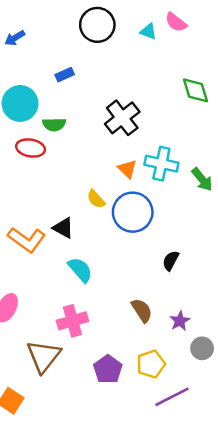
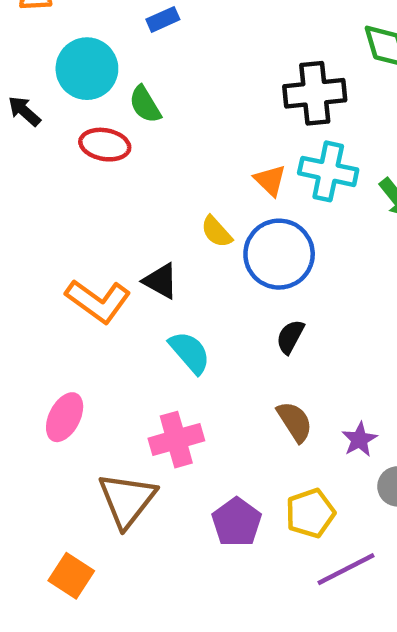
black cross: (122, 118) -> (315, 93), moved, turned 32
green semicircle: (54, 124) -> (145, 104), turned 60
black semicircle: (171, 261) -> (290, 337), moved

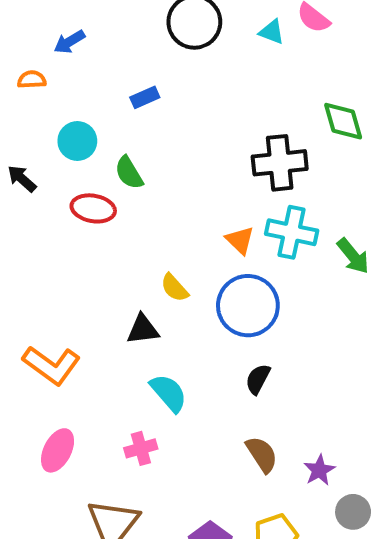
cyan circle: (87, 69) -> (77, 141), size x0.7
yellow semicircle: (216, 232) -> (175, 288), moved
black triangle: (161, 281) -> (143, 329), turned -36
orange L-shape: (98, 301) -> (52, 365), moved
pink cross: (176, 440) -> (141, 448), moved, size x0.7

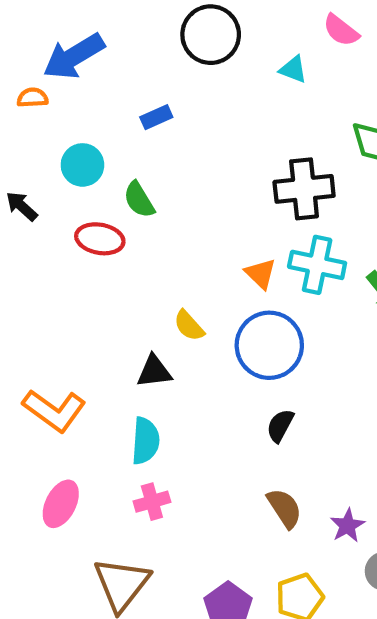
cyan triangle: (272, 32) -> (293, 69), moved
blue arrow: (69, 42) -> (74, 56), size x1.8
cyan semicircle: (169, 393) -> (145, 441), moved, turned 45

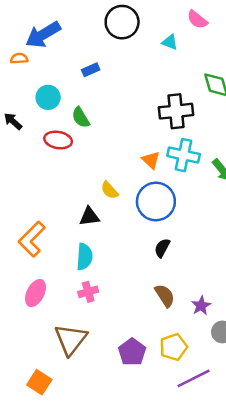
orange L-shape: (54, 410) -> (32, 239), turned 99

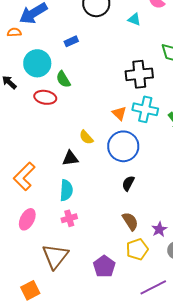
cyan circle: (48, 97) -> (37, 63), size x1.4
yellow pentagon: (173, 347) -> (137, 249), moved
orange square: (39, 382) -> (30, 290), turned 30

